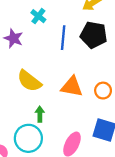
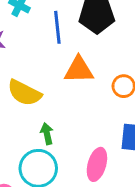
orange triangle: (72, 87) -> (79, 70), moved

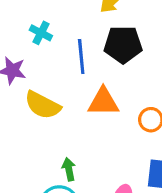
yellow semicircle: (24, 93) -> (43, 105), moved

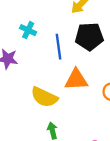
yellow semicircle: (43, 105) -> (44, 97), moved

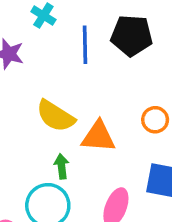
orange triangle: (76, 80) -> (98, 137), moved

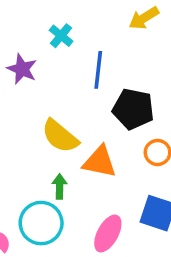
black pentagon: (132, 35) -> (133, 109), moved

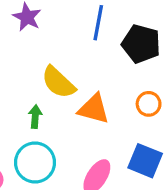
black pentagon: (133, 109) -> (141, 44), moved
green arrow: (60, 186) -> (35, 117), moved

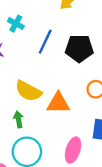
blue line: (98, 23) -> (45, 42), turned 30

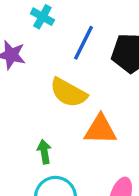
yellow semicircle: (28, 91) -> (68, 93), moved

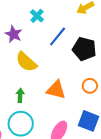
yellow semicircle: (68, 93) -> (26, 62), moved

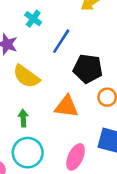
black pentagon: (84, 49) -> (88, 69), moved

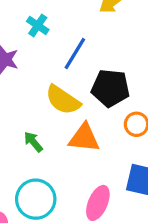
yellow semicircle: (26, 76) -> (63, 100), moved
green arrow: (23, 118) -> (33, 142), moved, turned -35

